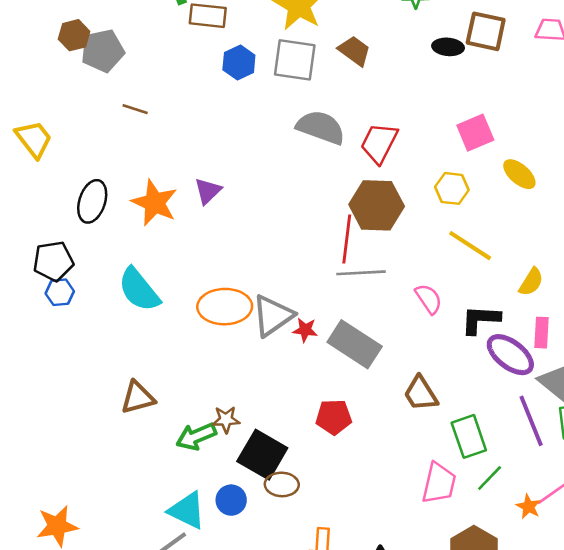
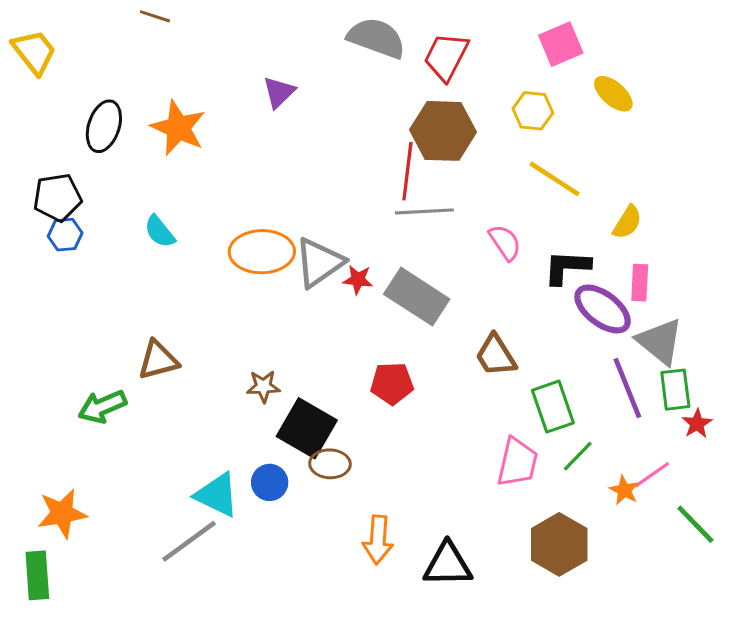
purple triangle: (208, 191) -> (279, 92), moved
cyan semicircle: (139, 290) -> (160, 232), size x0.6
green arrow: (196, 436) -> (102, 407), moved

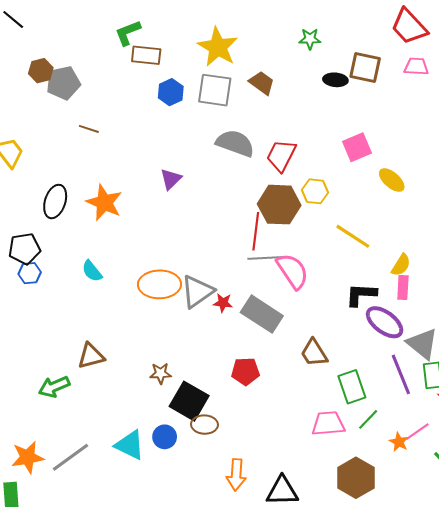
yellow hexagon: (533, 111) -> (315, 191), moved
pink semicircle: (505, 242) -> (292, 271), moved, size x1.5
pink rectangle: (640, 283) -> (403, 287), moved
pink trapezoid: (517, 462) -> (328, 424), turned -108
gray line: (189, 541) -> (70, 457), moved

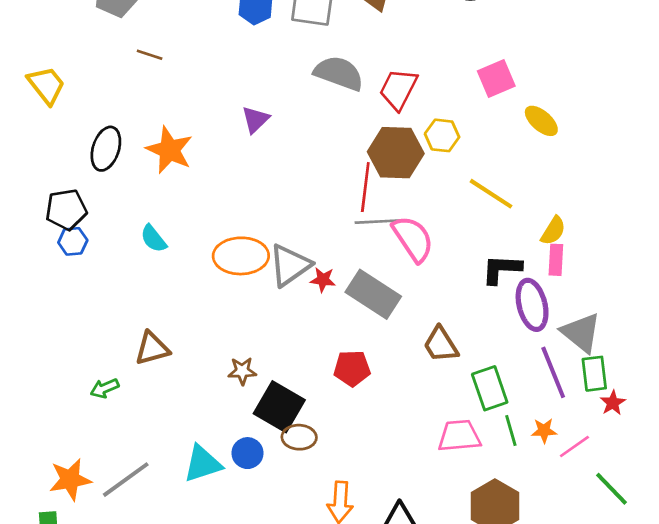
purple ellipse: (385, 322) -> (532, 305), turned 39
green arrow: (54, 387) -> (105, 388), size x0.7
green line: (368, 419) -> (511, 431), turned -60
orange star: (399, 442) -> (544, 431), moved, turned -30
cyan triangle: (130, 445) -> (202, 464), turned -44

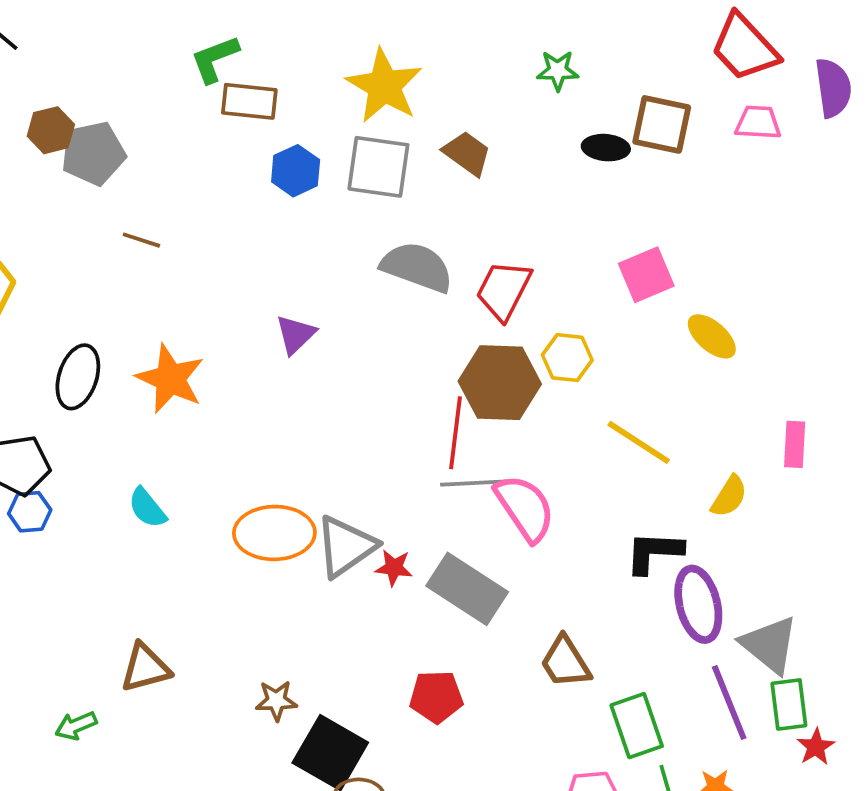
pink rectangle: (556, 260) -> (795, 444), moved

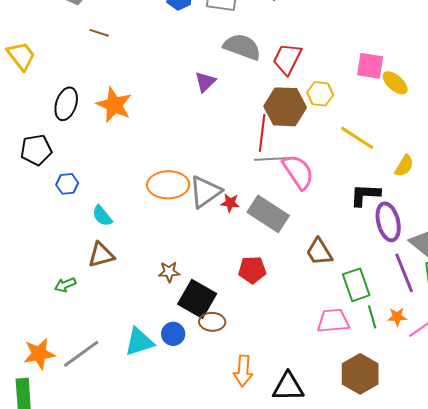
pink square: (646, 275) -> (370, 66), moved, turned 32
purple triangle: (296, 334) -> (205, 82), moved
cyan semicircle: (147, 508) -> (102, 216), moved
blue hexagon: (30, 512) -> (67, 184), moved

